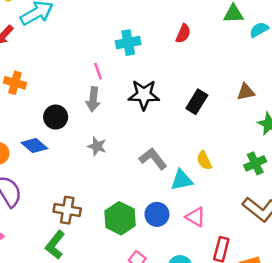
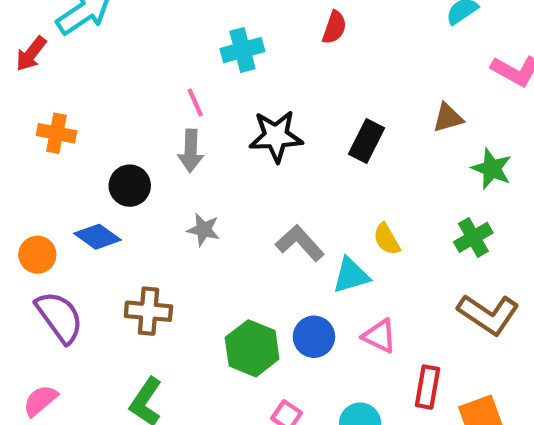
brown cross: (67, 210) -> (148, 311), moved

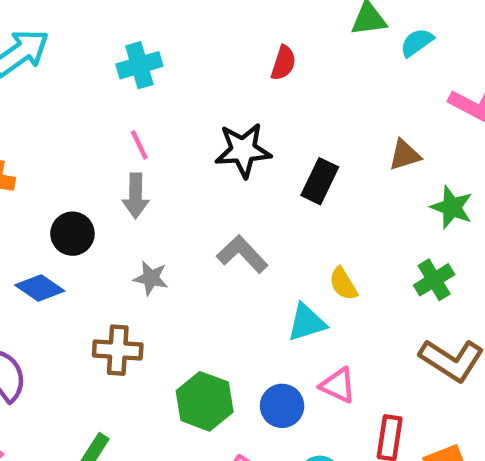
cyan cross: (242, 50) -> (139, 65), moved
black star: (276, 136) -> (243, 150), moved
gray L-shape: (300, 243) -> (242, 254), moved
brown cross: (148, 311) -> (118, 350), moved
blue circle: (314, 337) -> (282, 406), moved

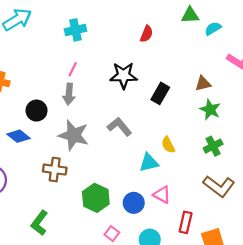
pink line: (139, 145) -> (73, 69), turned 48
green star: (452, 207) -> (210, 110), moved
gray star: (151, 278) -> (74, 135), size x1.8

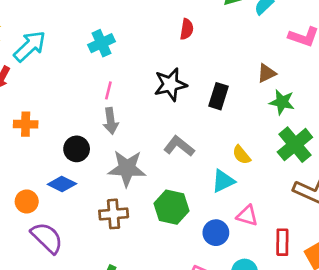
green cross: (213, 146) -> (295, 145), size x1.5
green hexagon: (96, 198) -> (172, 207), moved

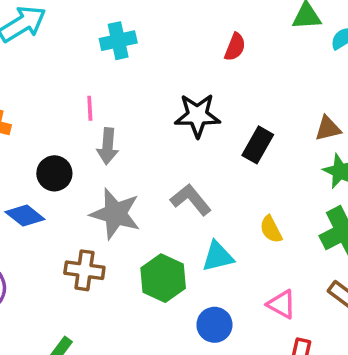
pink line: (108, 90) -> (90, 108), moved, turned -30
cyan triangle: (223, 181) -> (218, 256), moved
pink triangle: (247, 216) -> (282, 304), moved

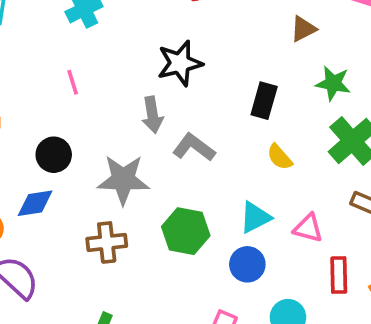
brown triangle: (328, 128) -> (303, 29), moved
black rectangle: (258, 145) -> (264, 101), moved
gray arrow: (108, 146) -> (152, 115), moved
blue diamond: (25, 216) -> (35, 203), turned -33
cyan triangle: (218, 256) -> (255, 217), moved

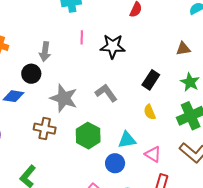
pink line: (73, 82) -> (82, 37), moved
gray arrow: (152, 115) -> (45, 52), moved

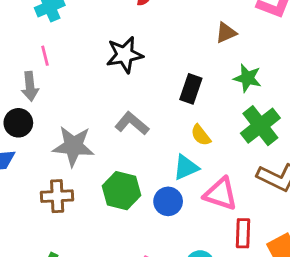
pink line: (82, 37) -> (45, 56), moved
cyan triangle: (127, 140) -> (186, 167), moved
pink triangle: (153, 154) -> (221, 194), size x1.4
blue circle: (115, 163) -> (168, 201), moved

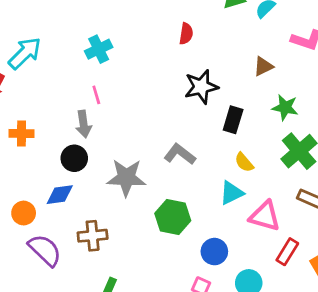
black star: (125, 55) -> (201, 87), moved
brown cross: (57, 196) -> (93, 236), moved
blue circle: (168, 201) -> (214, 252), moved
red rectangle: (243, 233) -> (287, 252), turned 32

